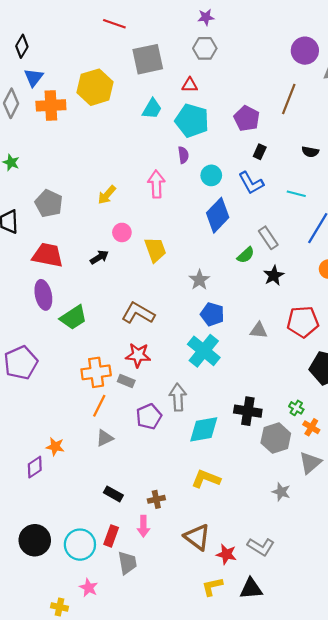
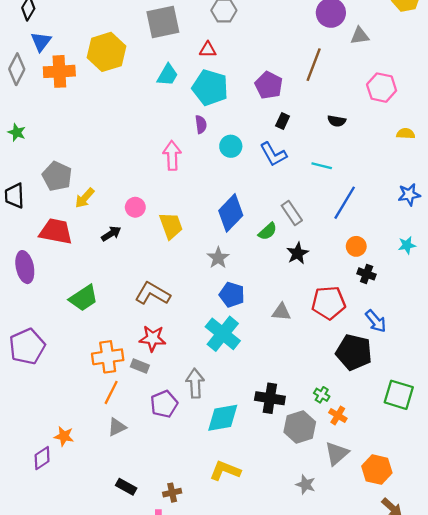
yellow arrow: (107, 195) -> (85, 198), moved
blue diamond: (218, 215) -> (231, 213), moved
purple ellipse: (43, 295) -> (25, 267), moved

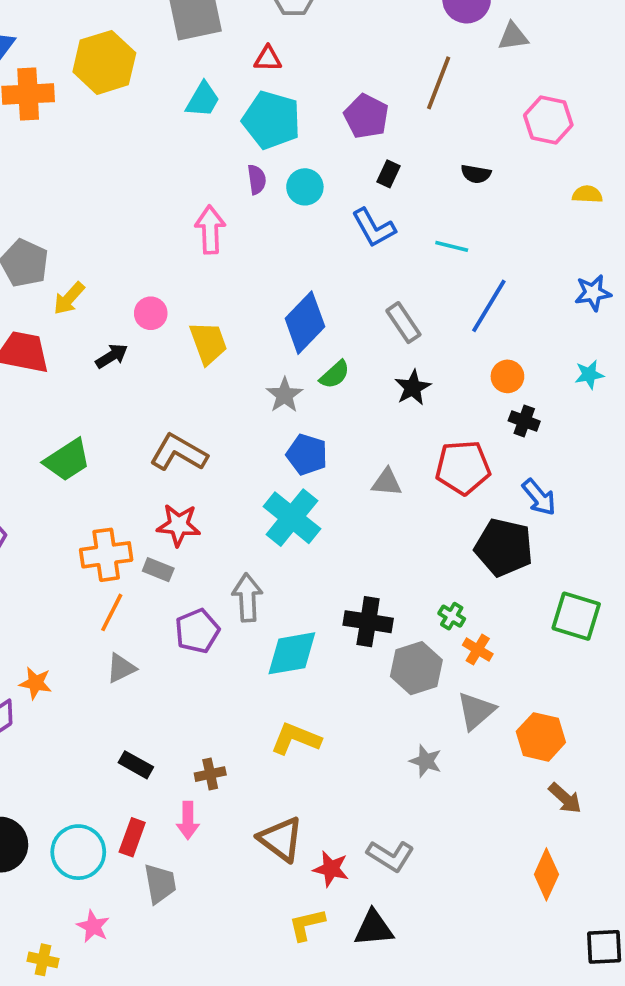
cyan circle: (231, 146) -> (305, 187), moved
green semicircle: (268, 231) -> (335, 375), moved

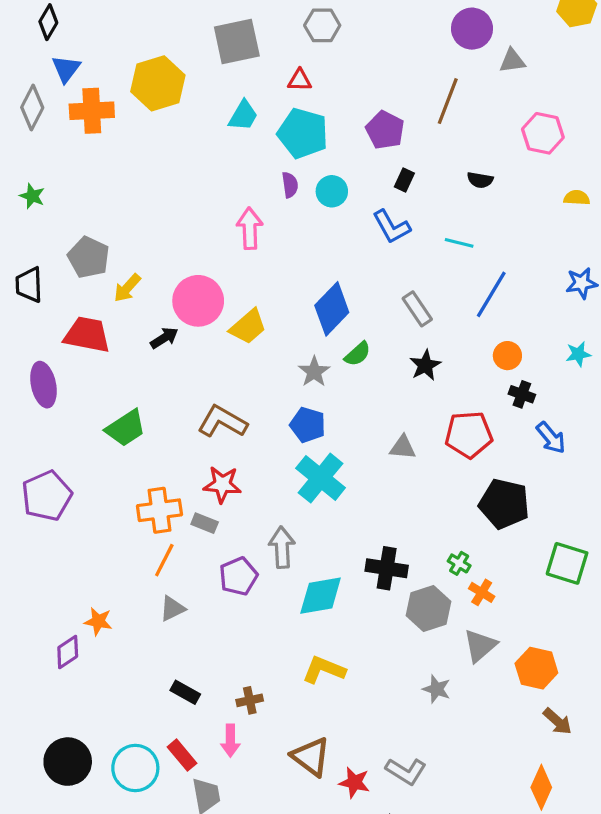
pink circle: (151, 313) -> (198, 301), size x1.8
yellow trapezoid: (208, 343) -> (248, 327), turned 69
blue pentagon: (307, 454) -> (308, 425), moved
blue arrow: (539, 497) -> (551, 438), moved
red rectangle: (132, 837) -> (182, 755), turned -60

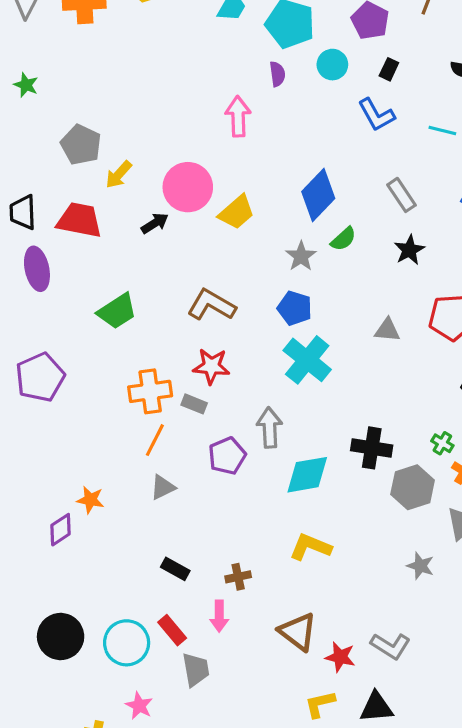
cyan circle: (332, 191) -> (332, 65), moved
black trapezoid: (29, 285) -> (23, 212), moved

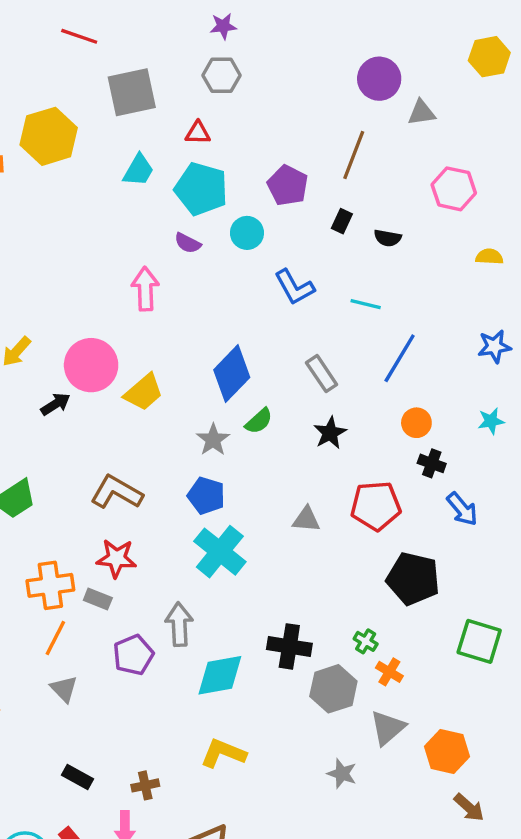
black rectangle: (389, 69) -> (342, 221), moved
purple semicircle: (277, 74) -> (188, 243), turned 125
gray triangle: (163, 487) -> (64, 689), turned -48

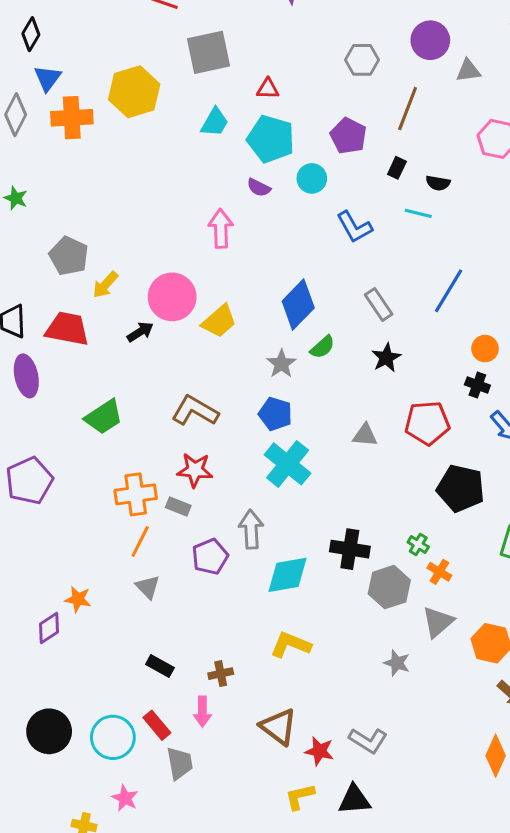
gray hexagon: (222, 75) -> (362, 60), moved
cyan line: (366, 304) -> (418, 213), moved
orange circle: (416, 423) -> (485, 349), moved

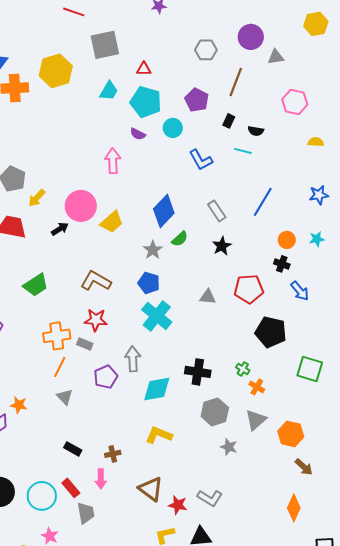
gray hexagon: (389, 587) -> (215, 412), moved

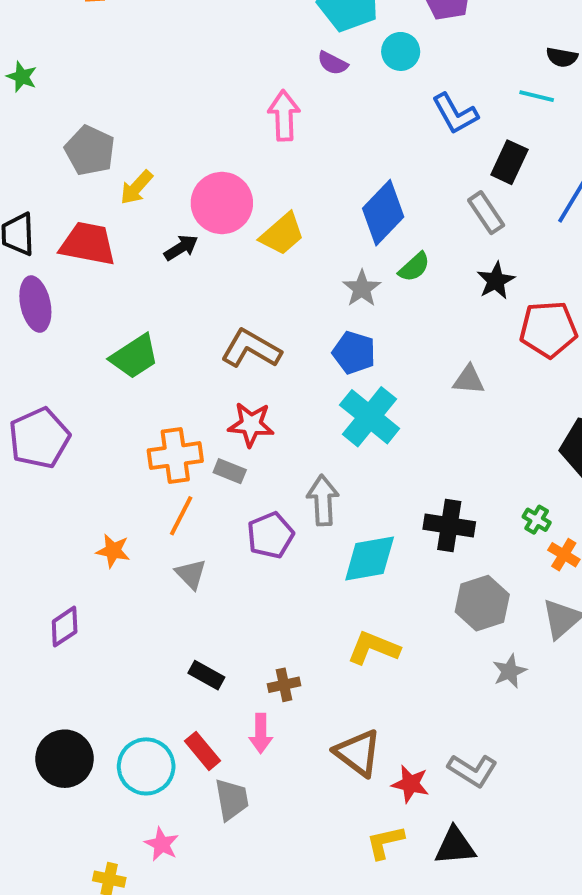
black rectangle: (229, 121) -> (509, 162), moved, size x1.5
red pentagon: (249, 289) -> (548, 329), moved
orange star: (19, 405) -> (113, 551), moved
gray star: (229, 447) -> (509, 671), turned 30

